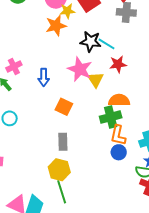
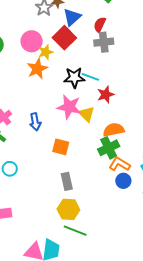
orange L-shape: (118, 135) -> (120, 164), turned 120
green line: (62, 192) -> (75, 231), turned -40

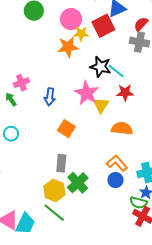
green cross: (109, 148) -> (78, 183), moved, turned -35

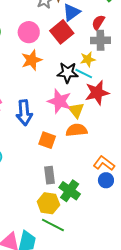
yellow star: (81, 34) -> (88, 59), moved
red star: (125, 93) -> (97, 93), size x1.4
blue arrow: (50, 97) -> (24, 113), size x1.4
orange semicircle: (122, 128) -> (77, 130), moved

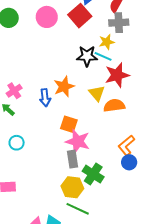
orange star: (32, 60) -> (64, 87), moved
pink star: (60, 101) -> (78, 141), moved
blue arrow: (24, 113) -> (45, 98), size x0.7
orange semicircle: (77, 130) -> (114, 106), moved
orange L-shape: (104, 163) -> (126, 145), turned -75

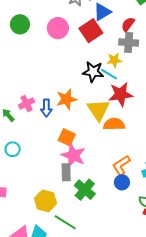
pink cross: (14, 91) -> (26, 103), moved
yellow triangle: (97, 93) -> (98, 110), size x1.4
yellow hexagon: (72, 187) -> (46, 201), moved

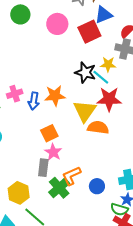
orange square: (67, 137) -> (49, 133), turned 30
pink star: (73, 155) -> (53, 152), size x0.7
orange L-shape: (121, 165) -> (71, 176), moved

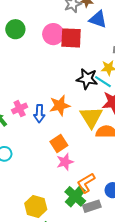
blue triangle: (104, 15) -> (98, 19), turned 48
red square: (89, 32) -> (71, 38), moved, turned 35
pink star: (53, 152) -> (65, 162), turned 30
gray rectangle: (43, 168) -> (92, 206), moved, turned 72

